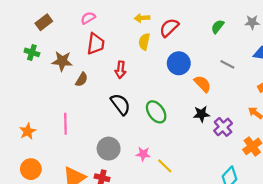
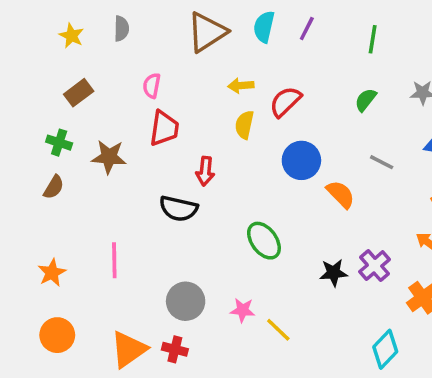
pink semicircle: (88, 18) -> (152, 86), turned -48
brown semicircle: (82, 79) -> (54, 187), moved
black semicircle: (120, 104) -> (178, 209), moved, turned 140
black star: (201, 114) -> (334, 273), moved

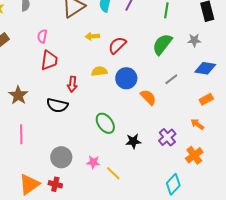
green semicircle: (366, 100) -> (162, 44), size x1.6
yellow semicircle: (244, 125) -> (99, 71), moved, turned 70
brown star: (109, 157) -> (18, 95), moved, turned 30
gray line: (382, 162) -> (171, 79), turned -64
black star: (334, 273) -> (133, 141), moved

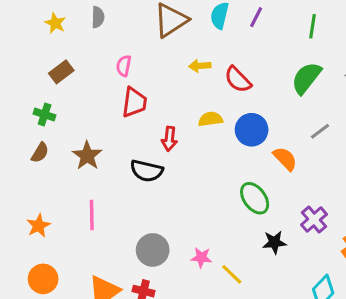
red semicircle: (117, 45) -> (238, 80), turned -90
green ellipse: (105, 123) -> (255, 198), moved
black star: (133, 141) -> (274, 242), moved

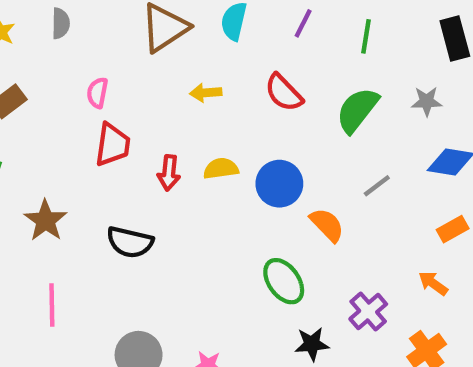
purple line: (256, 17) -> (303, 23), moved
red semicircle: (238, 80) -> (284, 93), moved
red arrow: (169, 139) -> (169, 173), moved

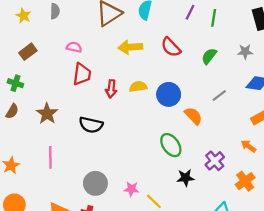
purple line: (303, 23) -> (190, 12), moved
pink semicircle: (97, 93) -> (74, 47), turned 91
yellow arrow: (206, 93) -> (130, 47), size x1.5
green semicircle: (357, 110) -> (209, 56), size x0.7

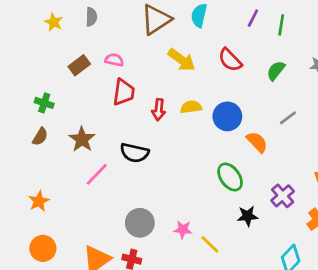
yellow arrow: (130, 47) -> (182, 60), turned -140
brown rectangle: (28, 52) -> (79, 65), moved
pink line: (50, 157) -> (97, 174), moved, turned 45

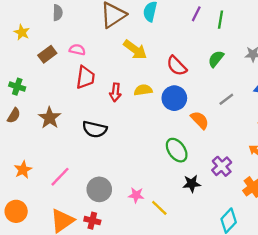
yellow star: (54, 22) -> (22, 32), moved
red semicircle: (230, 60) -> (177, 66), moved
pink line: (97, 174) -> (60, 177), moved
orange star: (39, 201) -> (23, 170), moved

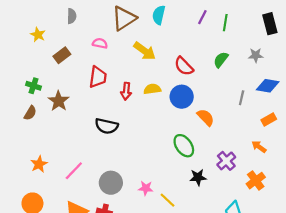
pink semicircle: (77, 50) -> (100, 43), moved
gray line: (226, 99) -> (242, 98), moved, turned -40
brown star: (50, 118) -> (59, 101), moved

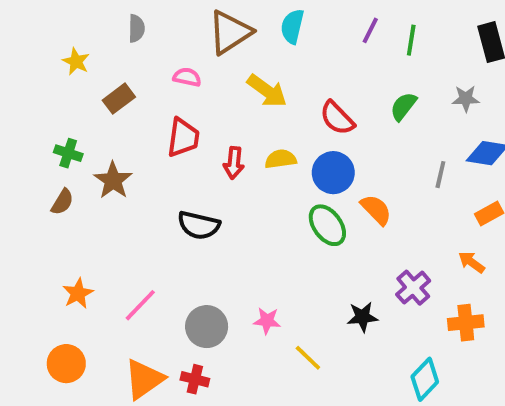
green ellipse: (184, 146) -> (327, 225), moved
orange cross: (256, 181) -> (466, 323), turned 30
pink star: (146, 188) -> (267, 321), moved

